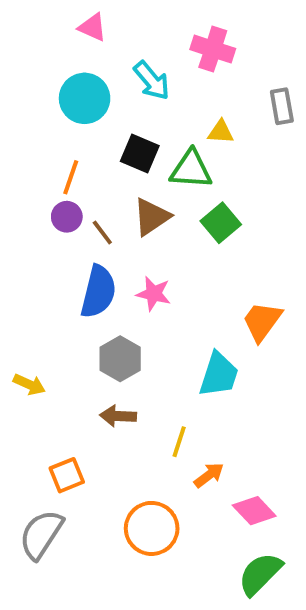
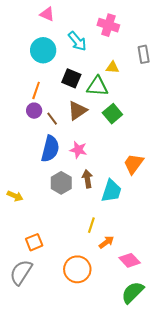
brown arrow: (118, 416) -> (87, 179), moved, turned 78

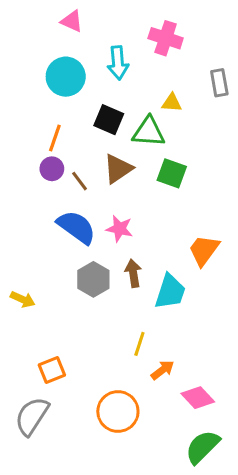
cyan arrow: (77, 41) -> (118, 63), turned 35
green square: (112, 114) -> (172, 173), turned -30
blue semicircle: (50, 149) -> (76, 227), turned -68

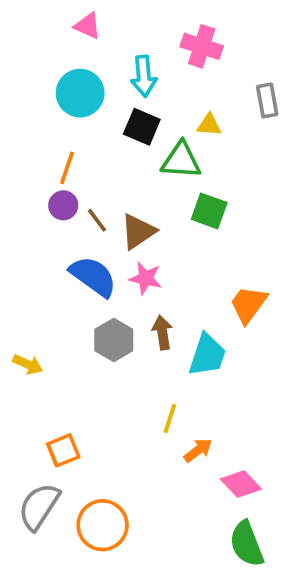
black square: (109, 120) -> (142, 127), moved
brown triangle: (118, 169) -> (138, 232), moved
orange circle: (118, 411) -> (103, 525), moved
green semicircle: (202, 447) -> (247, 544), turned -66

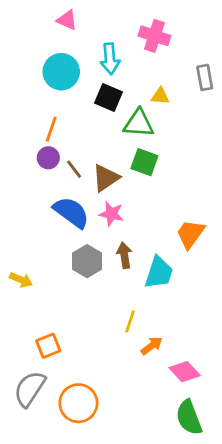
green square: (209, 211) -> (144, 162), moved

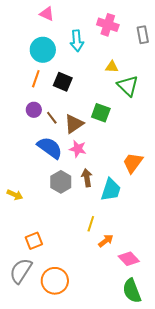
gray rectangle: (205, 77) -> (143, 35), moved
black square: (109, 98) -> (63, 82), moved
green triangle: (139, 123) -> (128, 86), moved, turned 40
orange line: (51, 129) -> (36, 79), moved

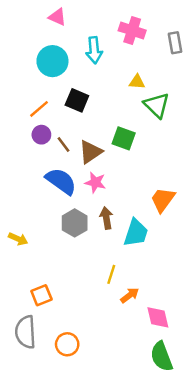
orange line: (36, 79) -> (39, 109), moved, turned 30
pink diamond: (129, 259) -> (158, 317), turned 30
gray semicircle: (21, 271) -> (25, 332), turned -36
orange circle: (55, 281) -> (67, 344), size x0.7

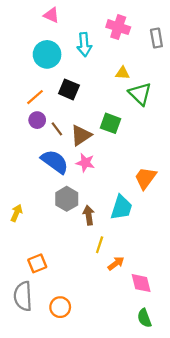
brown arrow: (106, 218) -> (89, 215), moved
yellow arrow: (18, 239) -> (16, 213), turned -91
green semicircle: (162, 357) -> (144, 318), size x0.7

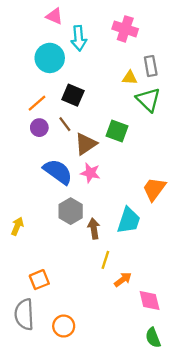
gray rectangle: (156, 38) -> (151, 66), moved
cyan arrow: (84, 45) -> (79, 38), moved
brown line: (57, 129) -> (65, 124), moved

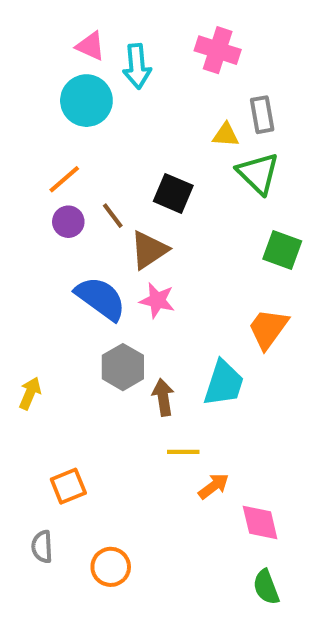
pink triangle: (54, 16) -> (90, 46), moved
black square: (73, 95) -> (173, 193), moved
green square: (117, 131) -> (282, 250), moved
yellow line: (105, 260) -> (183, 452), turned 72
gray semicircle: (24, 314) -> (42, 547), size x0.6

